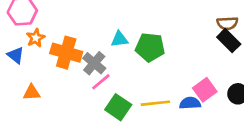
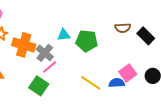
brown semicircle: (227, 23) -> (123, 28), moved
yellow line: (155, 103) -> (91, 83), turned 40
green square: (118, 107) -> (39, 86), moved

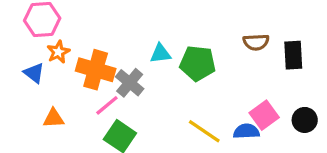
black rectangle: (146, 36) -> (293, 55), turned 42
pink line: (50, 67) -> (107, 105), moved

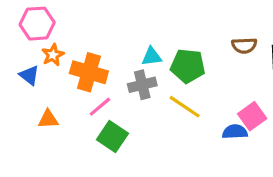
gray cross: (130, 83) -> (142, 85), moved, turned 36
yellow line: (204, 131) -> (185, 107), moved

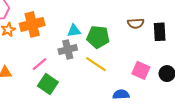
orange cross: (89, 72) -> (32, 24), moved, turned -30
pink square: (252, 116) -> (141, 70), turned -30
blue semicircle: (235, 132) -> (121, 94), moved

